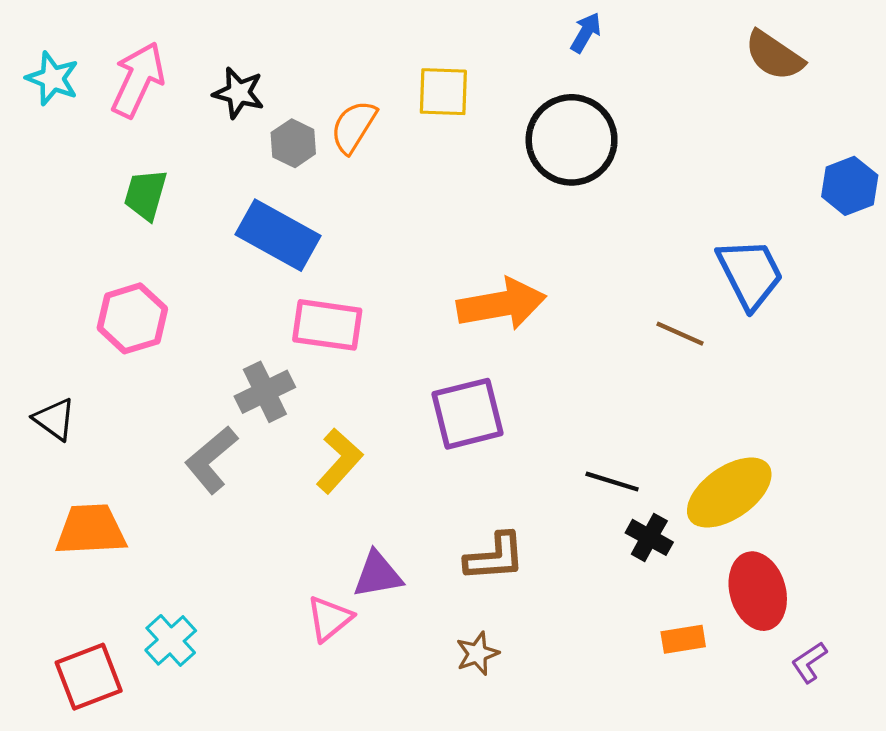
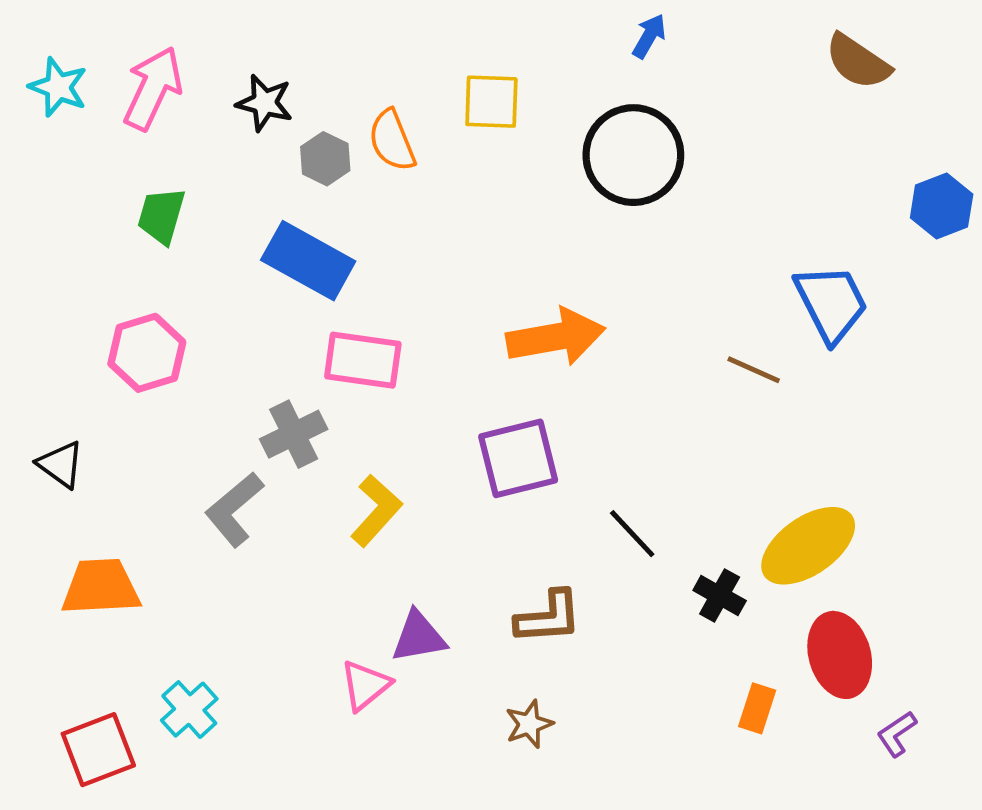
orange semicircle: (354, 127) -> (392, 140), turned -54
black line: (612, 482) -> (632, 534), moved, turned 30
orange rectangle: (683, 639) -> (757, 708), turned -63

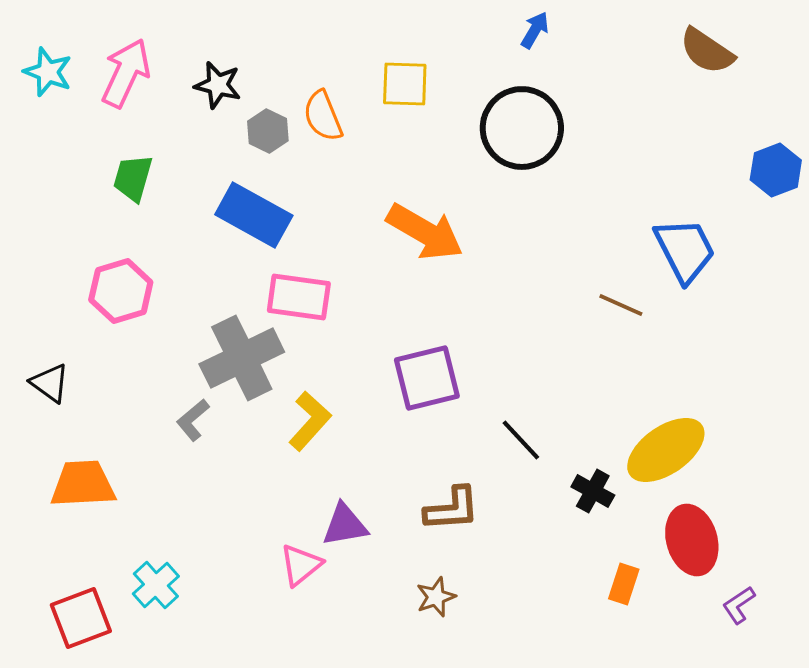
orange arrow: (556, 337) -> (425, 232), moved, turned 40
gray cross: (294, 434) -> (242, 358), size x1.5
gray L-shape: (234, 509) -> (193, 420), size x0.7

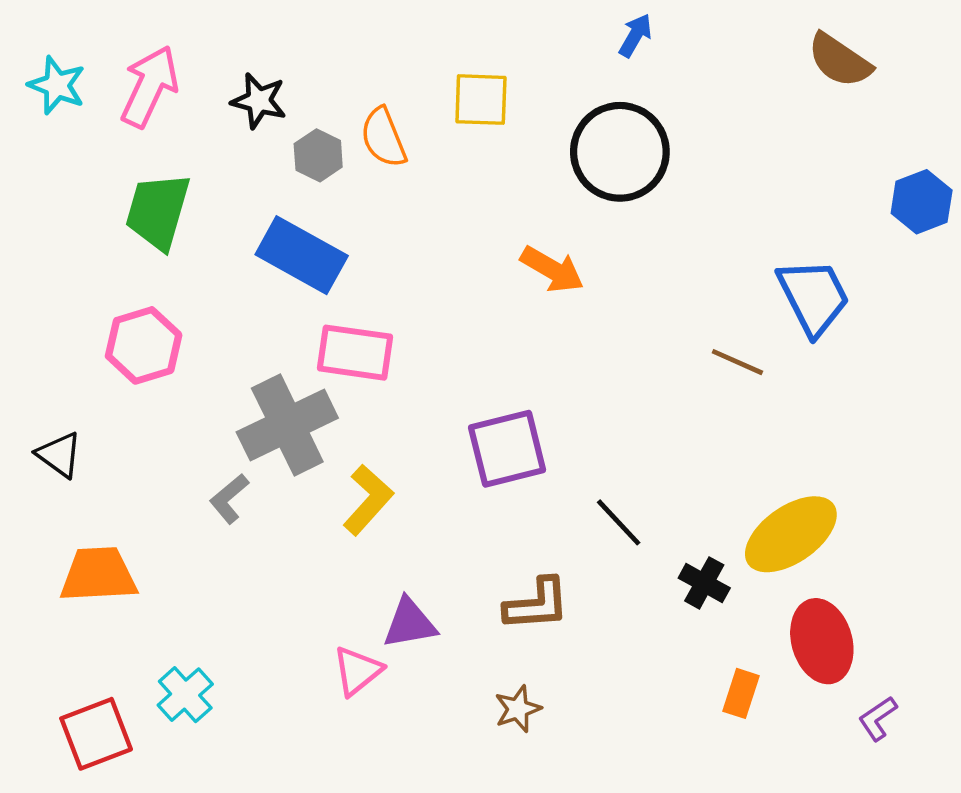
green trapezoid: (133, 178) -> (158, 211), size x1.4
orange arrow: (425, 232) -> (552, 269), moved, size x0.7

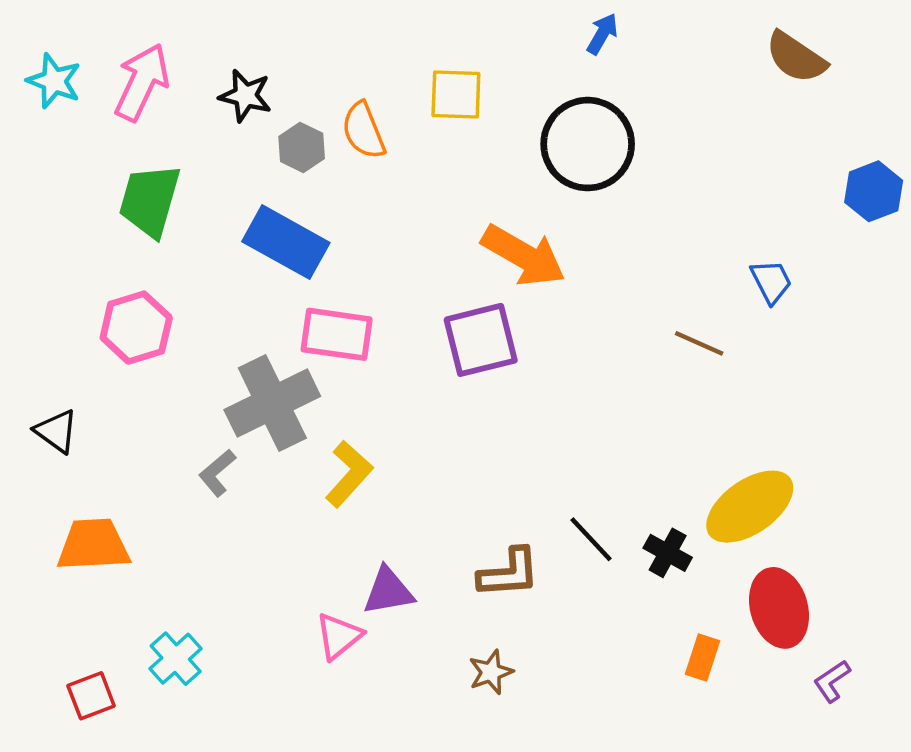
orange arrow: (552, 269) -> (523, 256), size x1.4
blue trapezoid: (813, 297) -> (771, 281), size x0.6
purple square: (507, 449) -> (481, 340), moved
black line: (619, 522) -> (591, 539), moved
red square: (96, 734) -> (91, 696), size x0.7

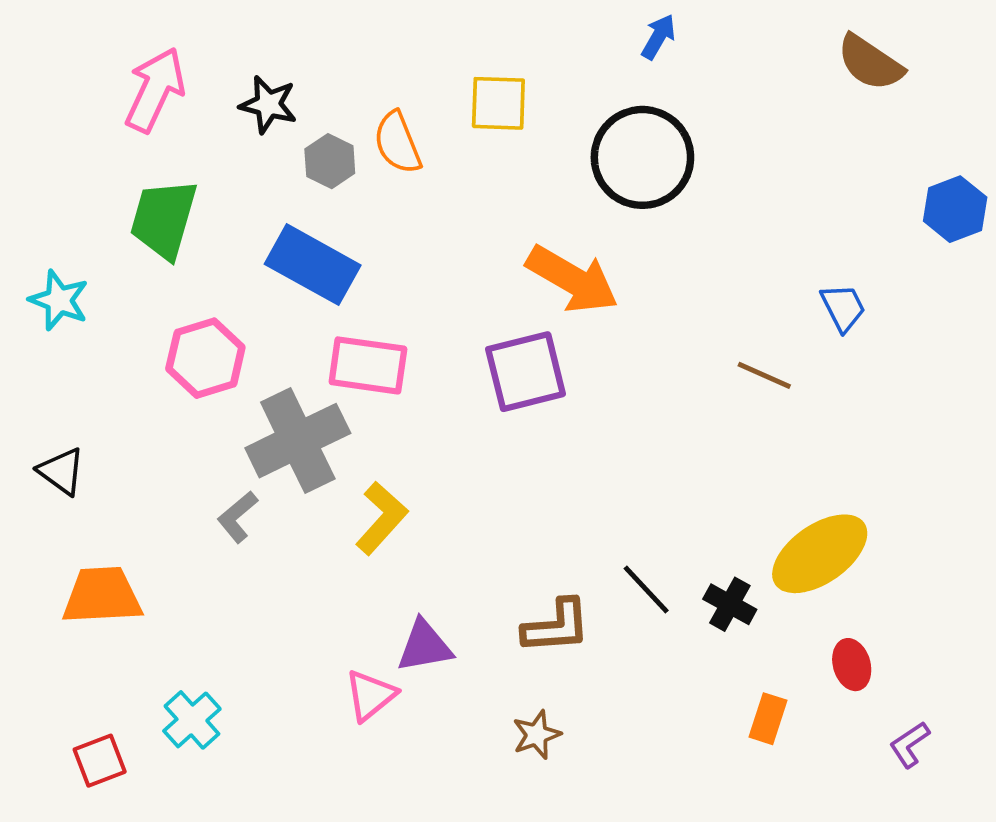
cyan star: (54, 81) -> (59, 300), moved
pink hexagon: (136, 328) -> (205, 358), moved
red ellipse: (779, 608) -> (852, 665), size x0.6

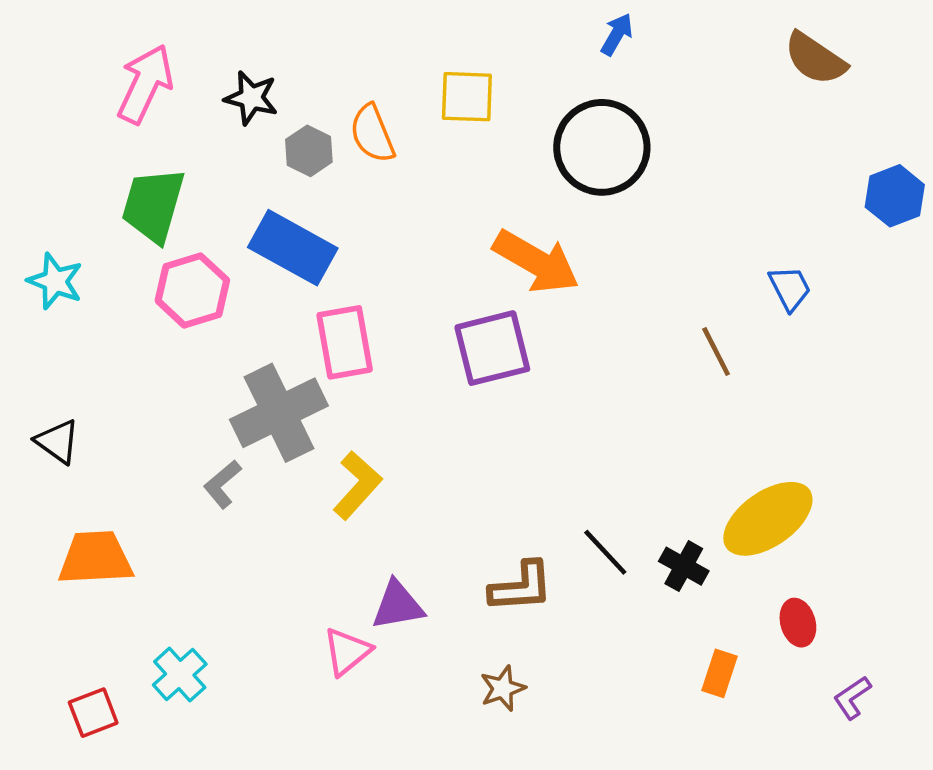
pink hexagon: (205, 358) -> (192, 290), moved
pink rectangle: (368, 365) -> (345, 342), turned 72
brown line: (764, 375) -> (716, 352), turned 39

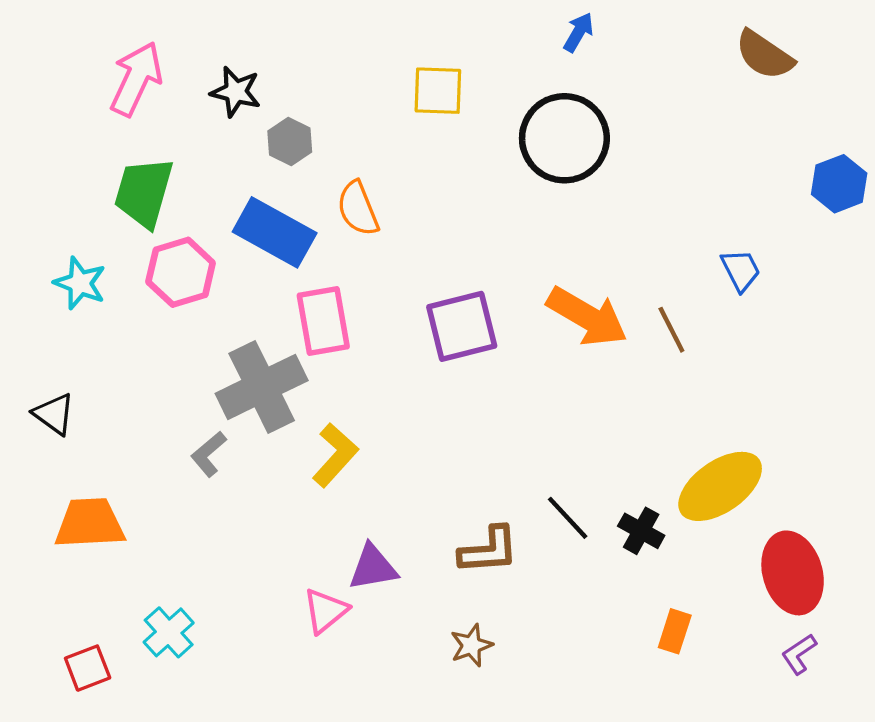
orange semicircle: (372, 134) -> (358, 209), moved
orange arrow: (536, 262) -> (587, 317), moved
cyan star: (55, 281) -> (80, 283), moved
red ellipse: (798, 623) -> (793, 573), moved, size x1.8

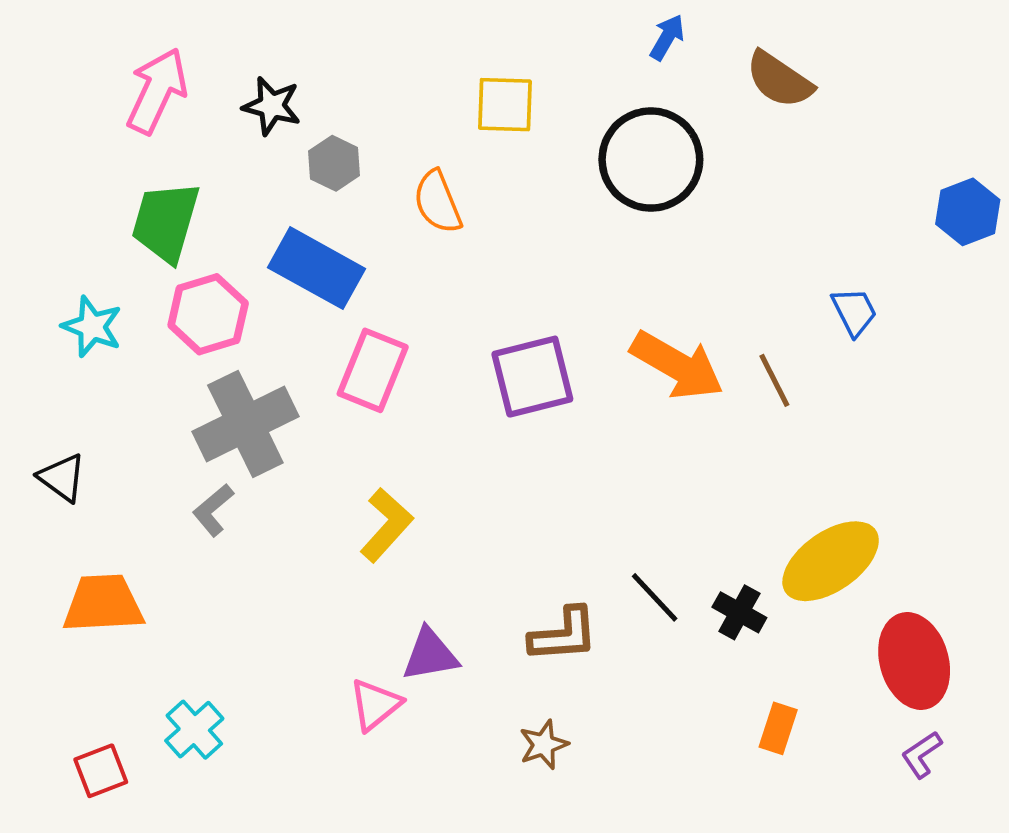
brown semicircle: (764, 55) -> (779, 80), moved
orange semicircle: (358, 209) -> (438, 202), moved
pink rectangle: (323, 321) -> (373, 370), turned 32
gray cross: (262, 387) -> (245, 424), moved
gray L-shape: (209, 454) -> (213, 510), moved

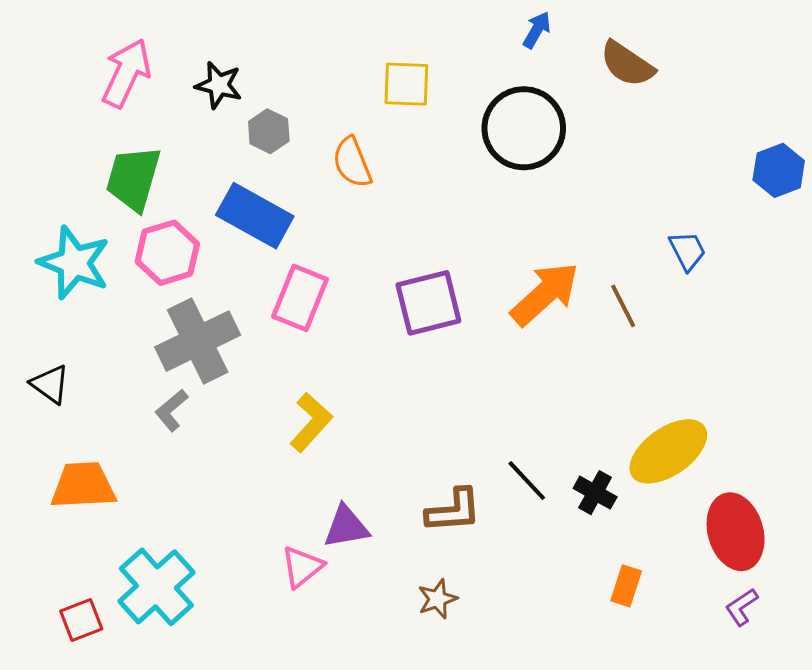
cyan star: (92, 327) -> (74, 263), size x1.5
orange arrow: (677, 365) -> (545, 294), turned -72
cyan cross: (194, 730) -> (156, 587), size x1.6

